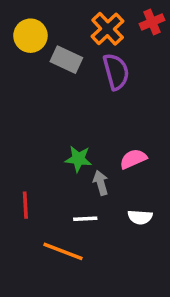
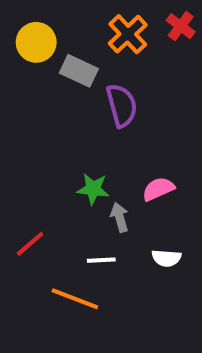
red cross: (152, 22) -> (181, 26), turned -30
purple semicircle: (116, 72) -> (122, 105), moved
red line: (25, 205) -> (30, 244), turned 52

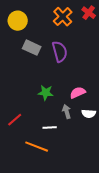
gray rectangle: (79, 71) -> (32, 48), moved
gray arrow: (120, 217) -> (67, 112), moved
white semicircle: (166, 258) -> (89, 114), moved

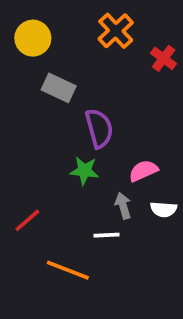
red cross: (89, 13) -> (164, 58), moved
purple semicircle: (60, 52) -> (99, 128), moved
white line: (50, 128) -> (107, 235), moved

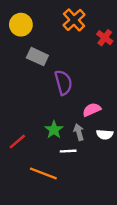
green star: (84, 171) -> (54, 130), moved, turned 30

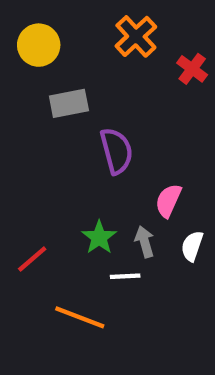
gray rectangle: (37, 57) -> (69, 103), turned -36
pink semicircle: (92, 110) -> (168, 201), turned -42
white semicircle: (105, 134) -> (192, 246), turned 105

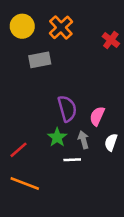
orange cross: (136, 36) -> (61, 27), moved
purple semicircle: (116, 151) -> (67, 109), moved
orange line: (80, 317) -> (25, 183), moved

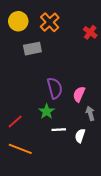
gray arrow: (83, 140) -> (90, 113), moved
white semicircle: (111, 142) -> (80, 136), moved

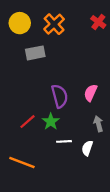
red cross: (90, 32) -> (98, 22), moved
pink semicircle: (79, 94) -> (91, 93), moved
red line: (15, 122) -> (27, 122), moved

